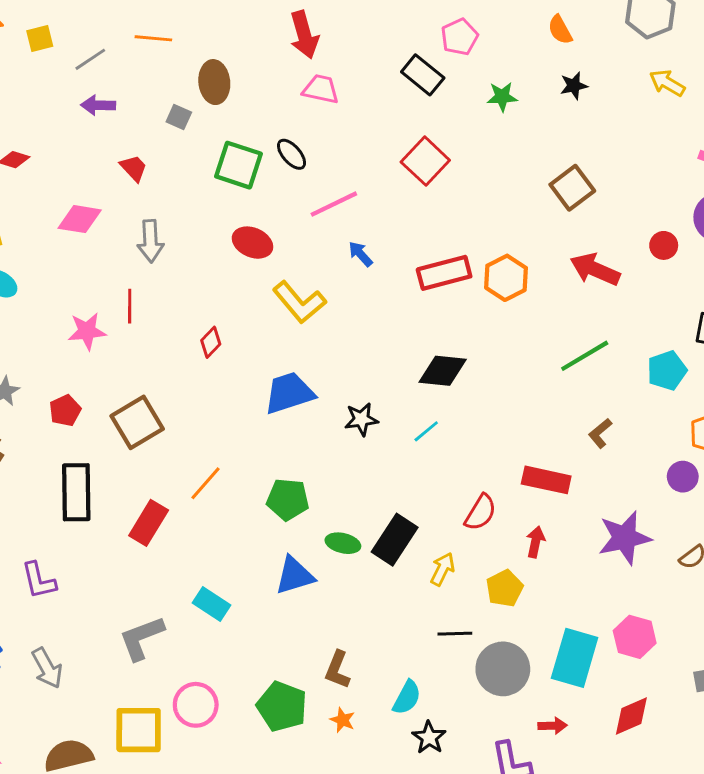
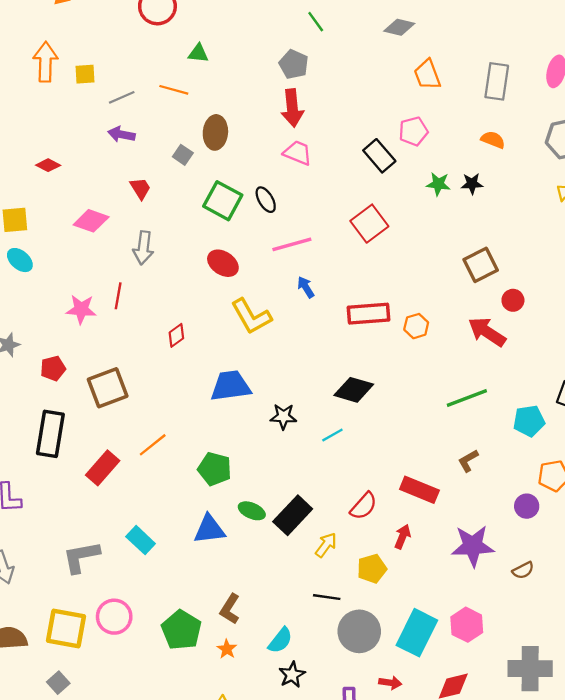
orange semicircle: (560, 30) -> (493, 140), turned 130
black star: (574, 86) -> (472, 184), moved
red circle: (664, 245) -> (513, 300), moved
orange hexagon: (506, 278) -> (416, 326), size x0.7

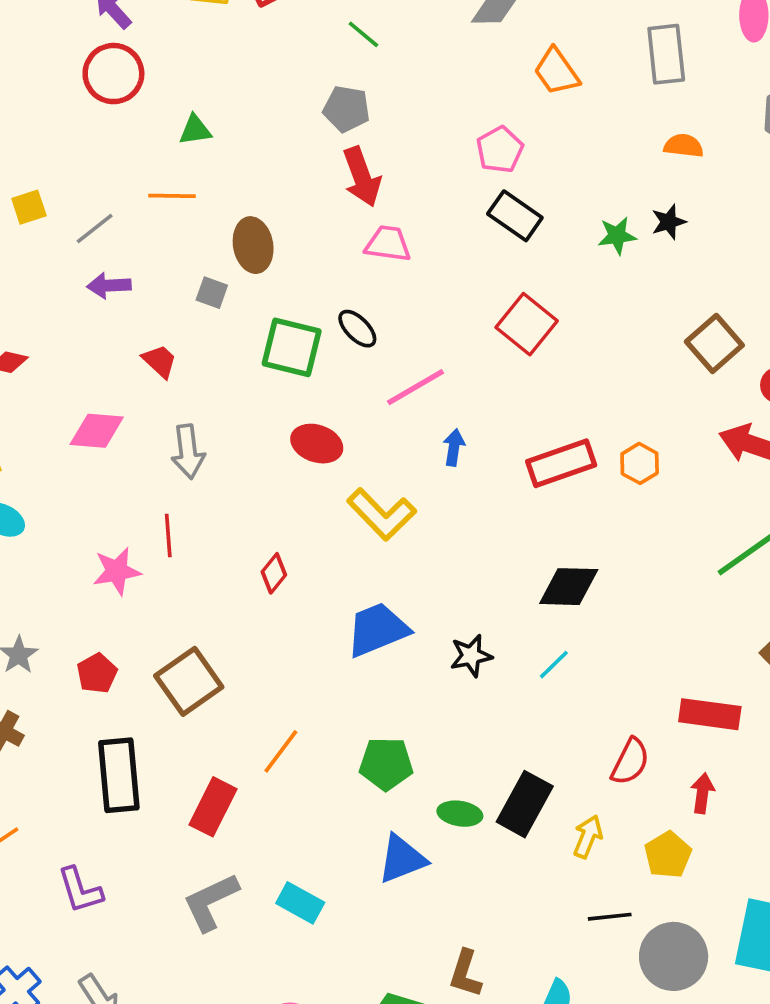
pink pentagon: (413, 131) -> (500, 150), moved
blue arrow: (306, 287) -> (454, 447), turned 55
gray L-shape: (81, 557) -> (211, 902), moved

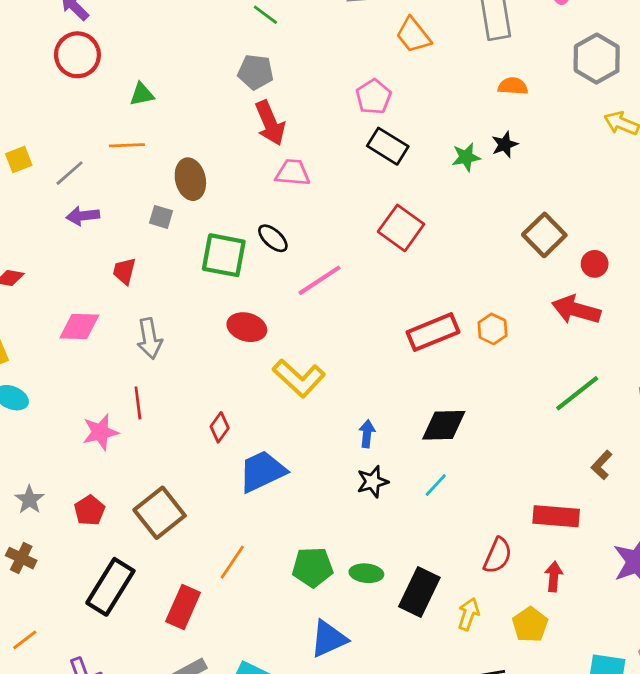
red trapezoid: (160, 361) -> (124, 271), turned -116
blue arrow: (454, 447) -> (367, 434), moved
blue trapezoid: (377, 630) -> (262, 471), moved
black rectangle: (119, 775) -> (110, 587), turned 40
green ellipse: (460, 814) -> (366, 573), moved

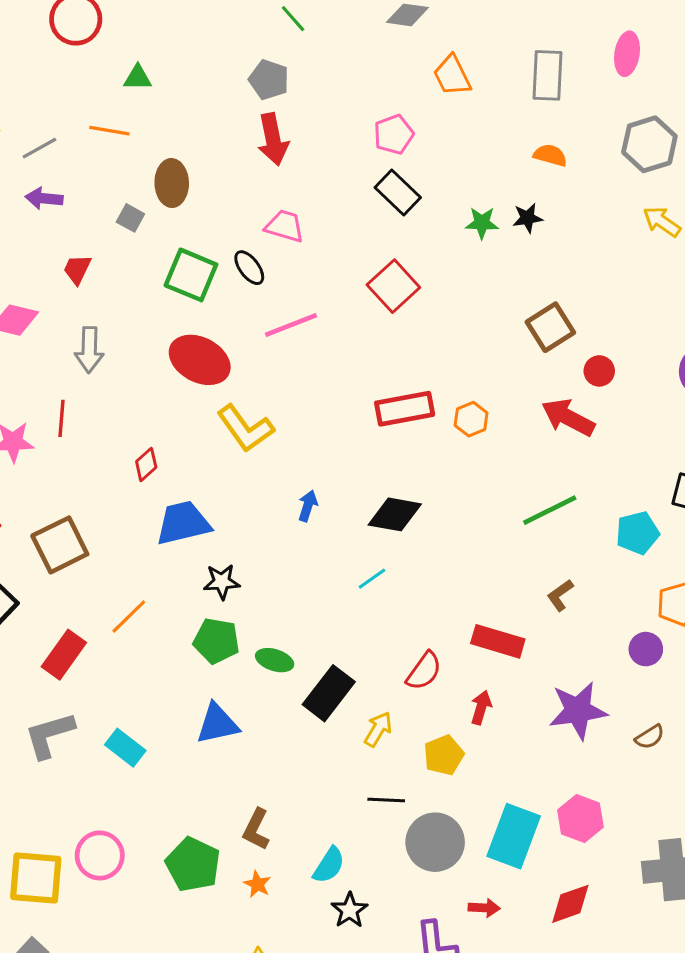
pink trapezoid: (293, 173) -> (285, 226), moved
red ellipse: (247, 327) -> (200, 360), size x1.4
black star: (373, 482) -> (222, 582), moved

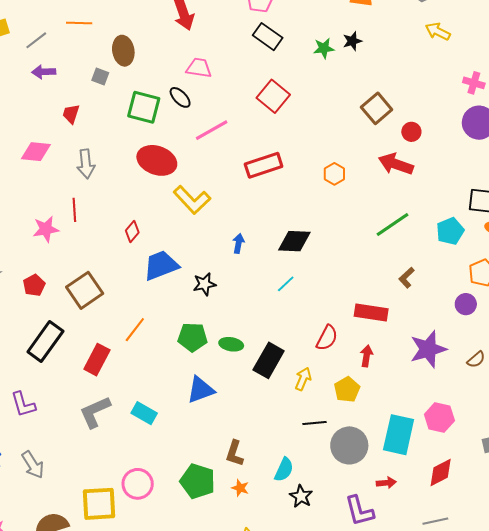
red rectangle: (405, 409) -> (264, 165), moved
black star: (222, 582) -> (204, 284), moved

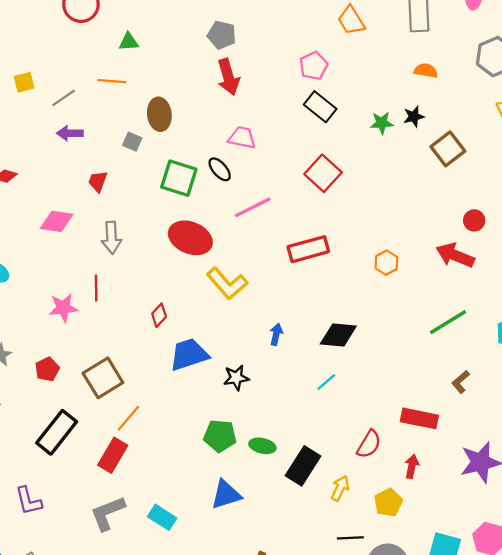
brown square: (377, 108) -> (448, 149), moved
orange line: (135, 330) -> (128, 418), moved

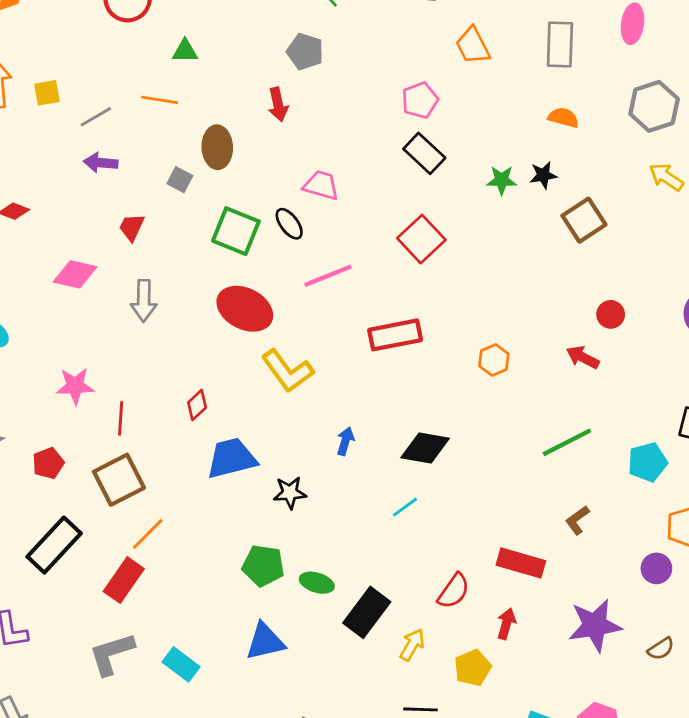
red arrow: (228, 77) -> (278, 104), moved, size x0.7
red arrow: (455, 255) -> (583, 357), size x0.7
red line: (96, 288) -> (121, 418), moved

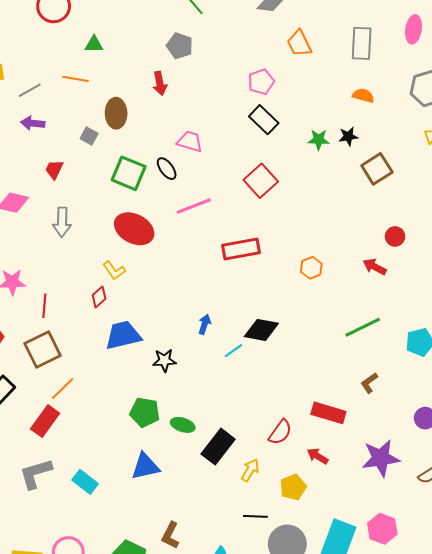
yellow L-shape: (287, 371) -> (114, 270), moved, size x0.6
cyan line: (405, 507) -> (233, 351), moved
red arrow: (506, 624) -> (318, 456), turned -75

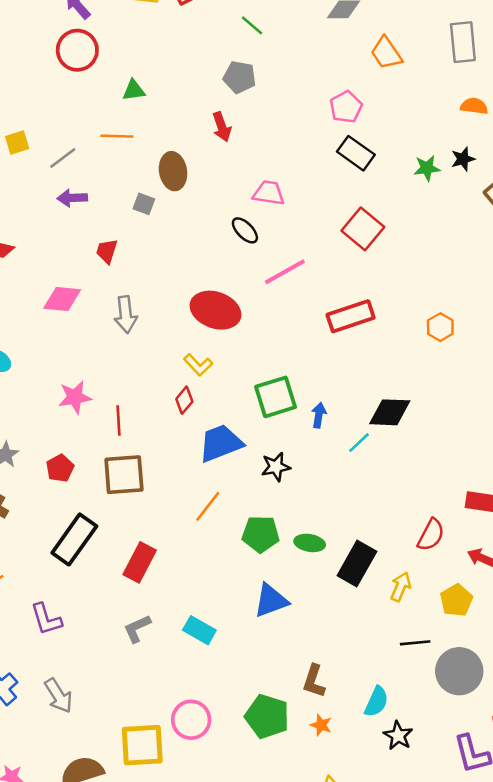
green square: (129, 173) -> (276, 397), moved, turned -32
brown square: (43, 349) -> (124, 475), turned 30
orange line: (63, 389) -> (208, 506), moved
gray L-shape: (36, 474) -> (137, 629), size x0.7

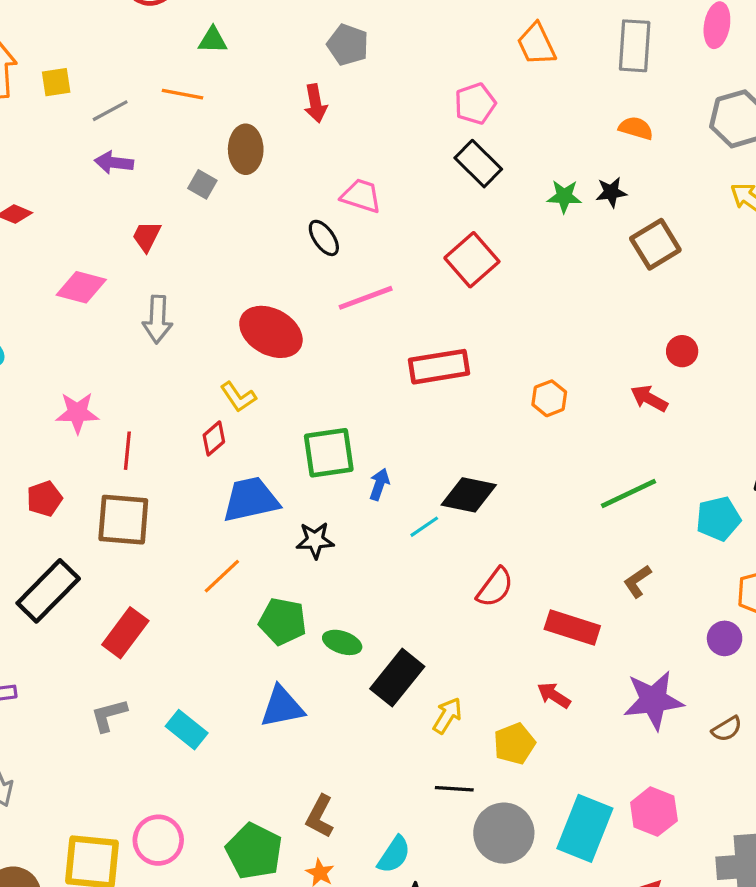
red semicircle: (431, 535) -> (495, 587), moved

